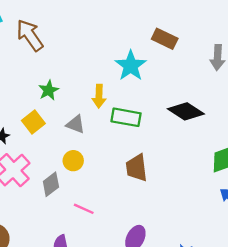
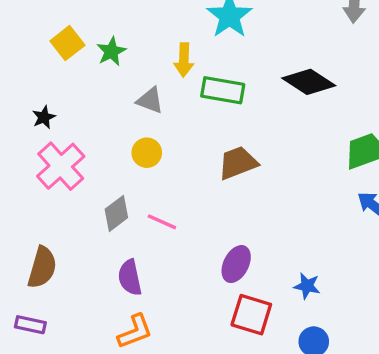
yellow square: (33, 122) -> (67, 43), moved
brown trapezoid: (137, 168) -> (238, 163), turned 76
gray diamond: (51, 184) -> (116, 213), moved

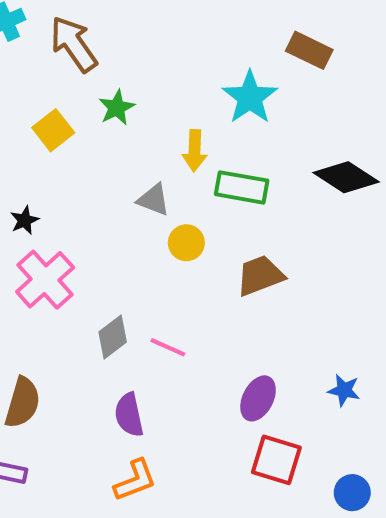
green star: (111, 51) -> (117, 108), moved
yellow circle: (147, 153) -> (186, 243), moved
blue star: (307, 286) -> (344, 390), moved

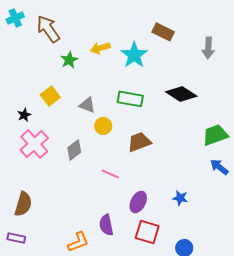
yellow square: (53, 130) -> (50, 96), moved
yellow arrow: (195, 151) -> (100, 48), moved, turned 72
gray diamond: (113, 337) -> (74, 150), moved
pink line: (168, 347) -> (110, 174), moved
purple semicircle: (129, 415) -> (106, 225), moved

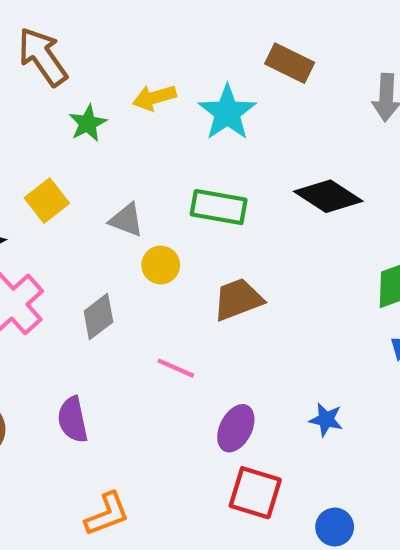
purple semicircle: (106, 225) -> (73, 420), moved

